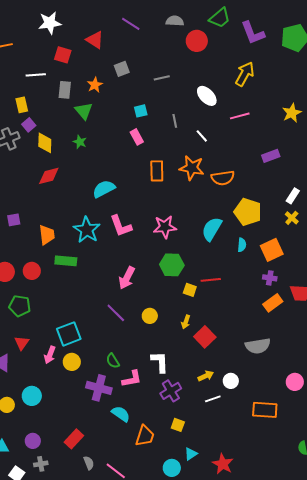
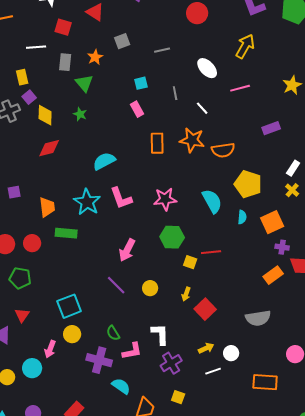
cyan semicircle: (212, 229) -> (212, 201), turned 120
purple cross: (270, 278) -> (282, 247), moved
pink arrow: (50, 355) -> (50, 349), moved

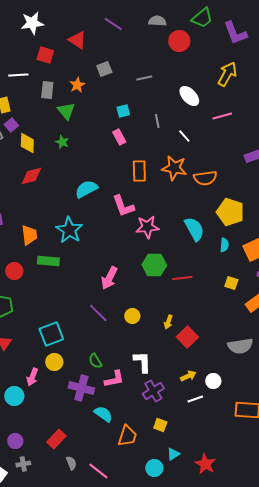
pink L-shape: (121, 198) -> (123, 206), moved
red line: (211, 252) -> (182, 278), moved
yellow square: (190, 262) -> (231, 283), moved

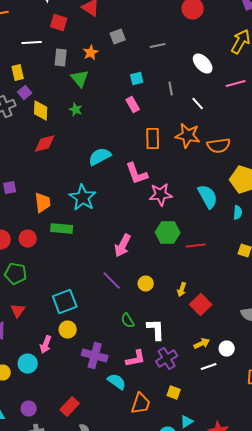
green semicircle: (95, 361) -> (128, 320), moved
pink L-shape: (114, 379) -> (136, 358), moved

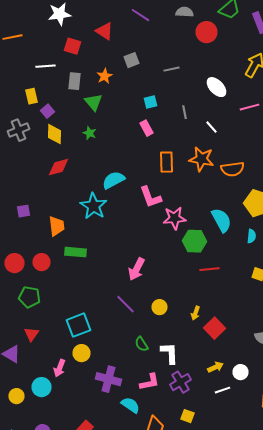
purple square: (25, 92) -> (48, 111), moved
cyan star: (83, 198) -> (94, 206), moved
green hexagon: (168, 232) -> (194, 241), moved

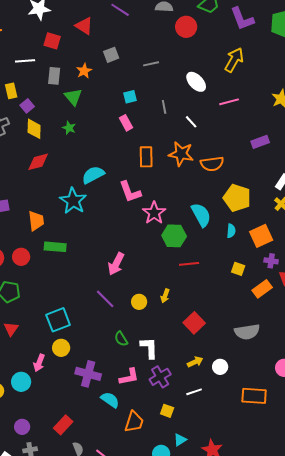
pink star: (174, 218) -> (154, 213), turned -30
yellow arrow: (196, 313) -> (165, 296), moved
white line: (222, 390) -> (194, 392), moved

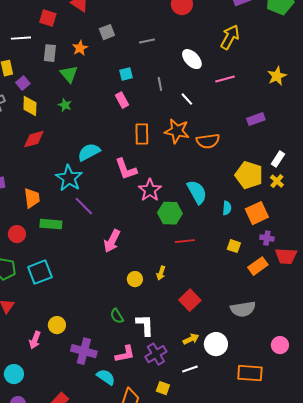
yellow pentagon: (237, 198) -> (249, 175), moved
purple line: (105, 299) -> (84, 206), moved
cyan square: (58, 320) -> (40, 272), moved
white circle: (220, 367) -> (216, 344), size x1.5
cyan circle: (21, 382) -> (14, 374), moved

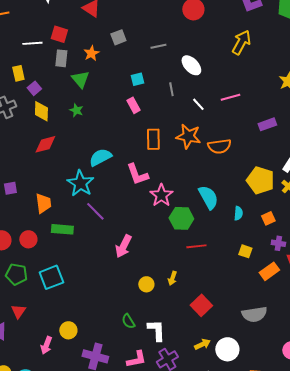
red square: (48, 18) -> (59, 34), moved
white ellipse: (192, 59) -> (191, 65), moved
pink line: (225, 79) -> (230, 97), moved
orange square: (257, 213) -> (268, 218), size x0.6

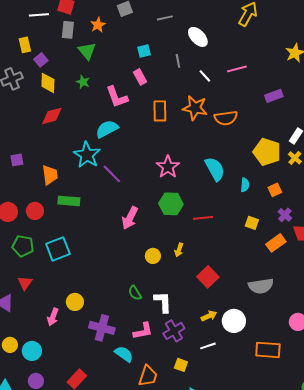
pink L-shape: (137, 174) -> (117, 97), moved
purple line: (95, 211) -> (112, 174), moved
green hexagon: (181, 218) -> (171, 204), moved
purple cross: (278, 243) -> (285, 215), turned 32

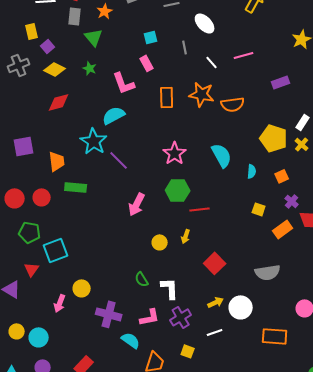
yellow diamond: (48, 83) -> (55, 69), turned -65
purple square: (17, 160) -> (24, 146), size x1.5
red line: (203, 218) -> (200, 209), moved
cyan square: (58, 249) -> (56, 250), moved

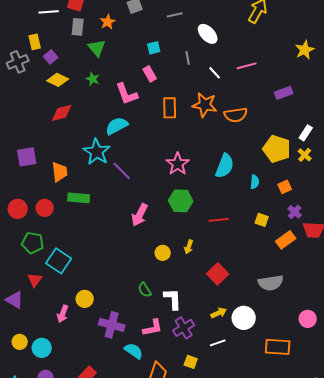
gray cross: (19, 65) -> (18, 62), moved
cyan semicircle: (222, 155) -> (225, 166), turned 50
red line: (200, 209) -> (219, 220), moved
cyan square: (56, 250) -> (59, 261), turned -35

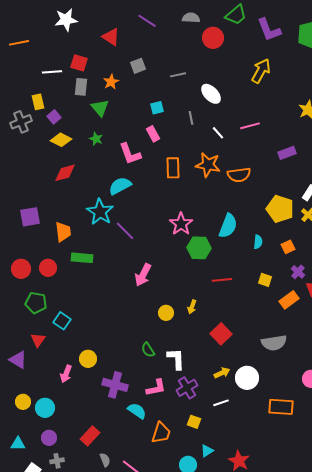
green hexagon: (181, 201) -> (199, 248), moved
cyan square: (59, 261) -> (62, 321), size x0.7

